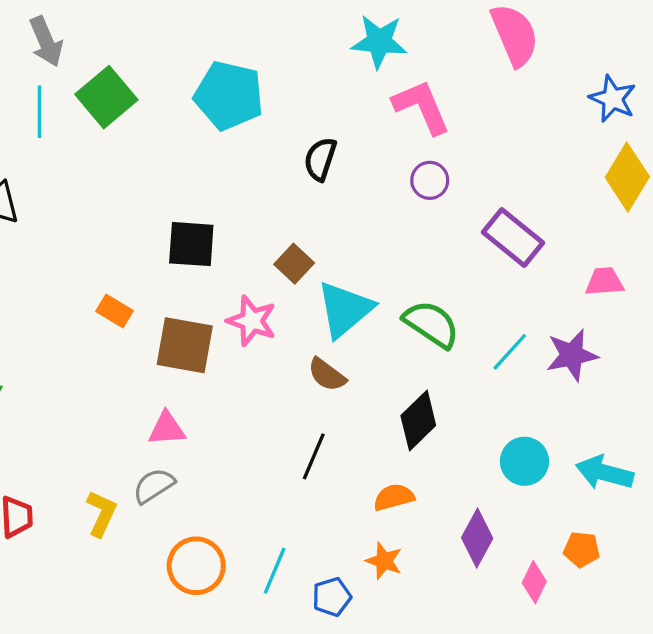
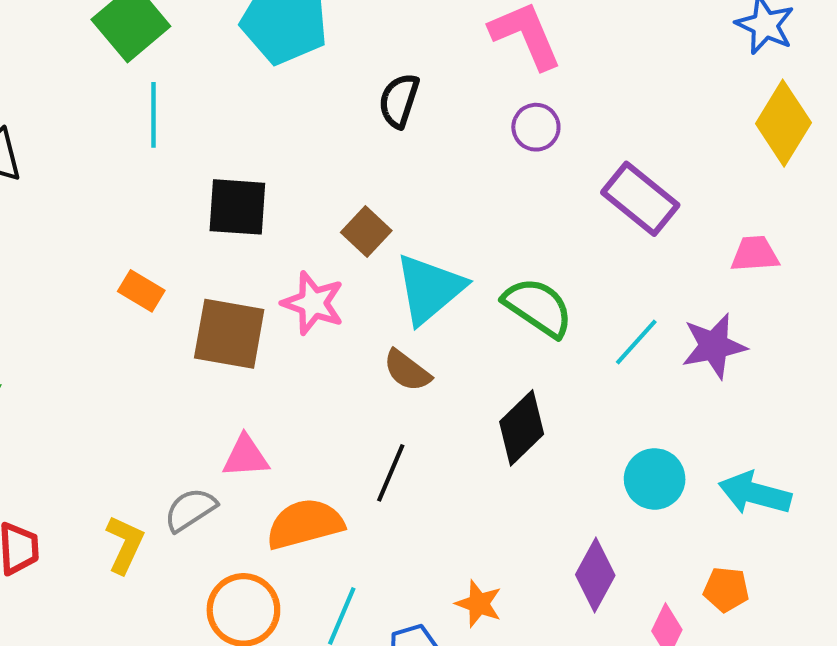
cyan line: (39, 112) -> (153, 115), moved
pink triangle: (167, 429) -> (246, 456), moved
orange semicircle: (394, 497) -> (305, 524), moved, size x1.5

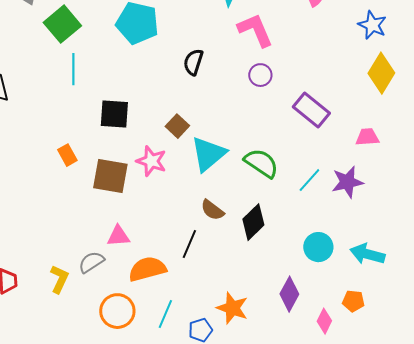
orange rectangle: (141, 291) -> (67, 155), turned 30
brown semicircle: (407, 371) -> (212, 210), moved
orange star: (479, 604) -> (232, 308), size x1.4

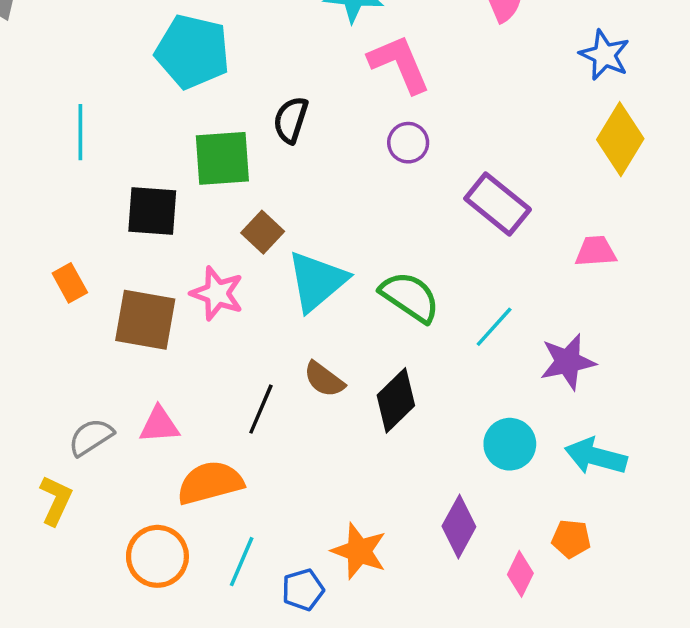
green square: (62, 24) -> (222, 158), moved, turned 36
purple star: (347, 182) -> (568, 362), moved
black line: (189, 244) -> (261, 409), moved
gray semicircle: (91, 262) -> (91, 437), moved

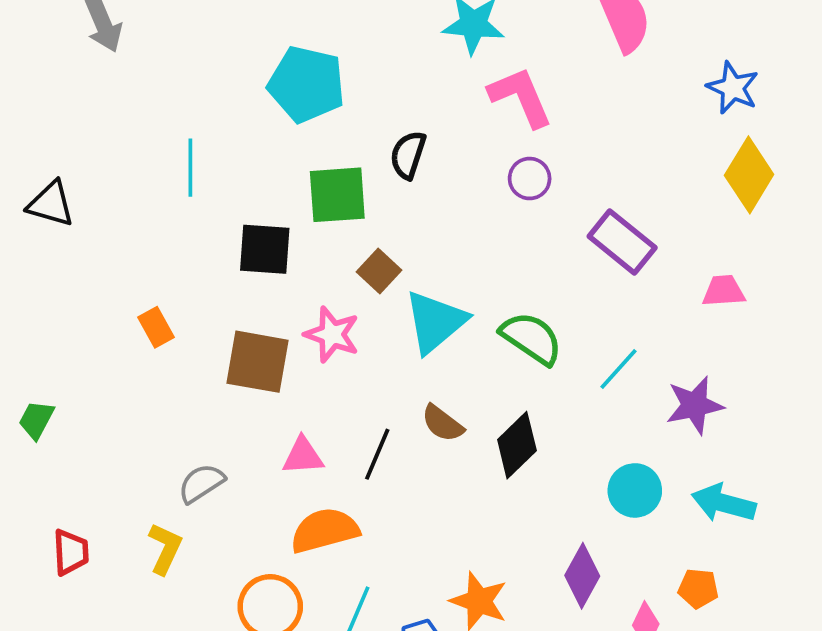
orange rectangle: (70, 283) -> (156, 327), moved
pink triangle: (159, 425) -> (303, 456), moved

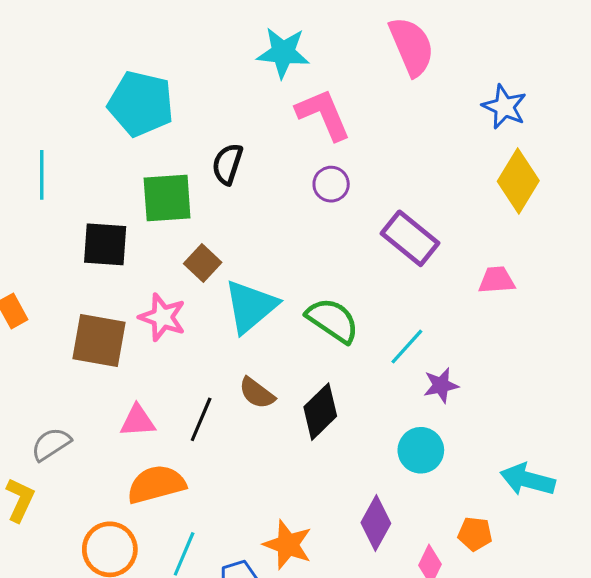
purple star: (695, 405) -> (441, 385), moved, size x0.7
cyan arrow: (724, 503) -> (528, 480), moved

